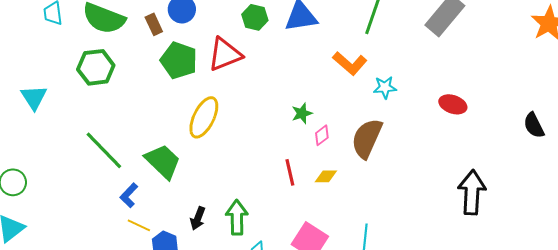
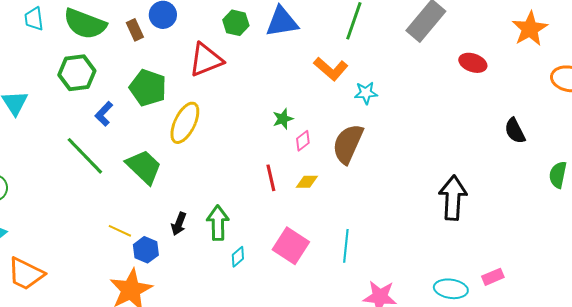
green pentagon: (179, 60) -> (148, 88), moved
red ellipse: (453, 104) -> (473, 63), moved
blue L-shape: (129, 195) -> (104, 114), moved

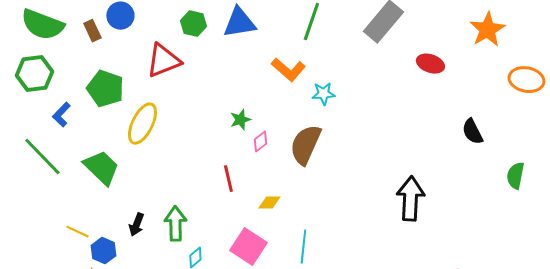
yellow diamond: (307, 182) -> (269, 203), moved

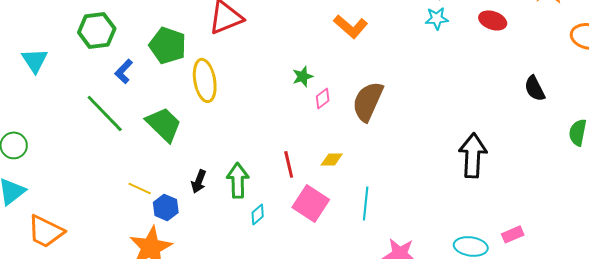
cyan star: (323, 94) -> (437, 18), moved
yellow ellipse: (142, 124) -> (205, 80), turned -36
red line: (228, 179) -> (289, 164), moved

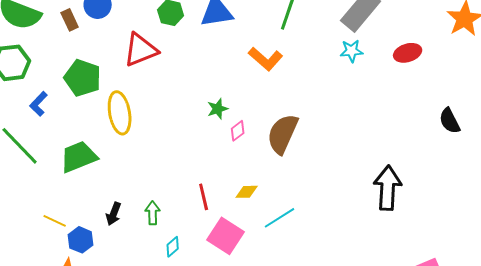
red ellipse: (493, 20) -> (408, 53), turned -36
green trapezoid: (164, 124) -> (79, 157), turned -66
green arrow: (238, 180) -> (153, 213), size x0.7
cyan line: (366, 203) -> (280, 218), moved, turned 52

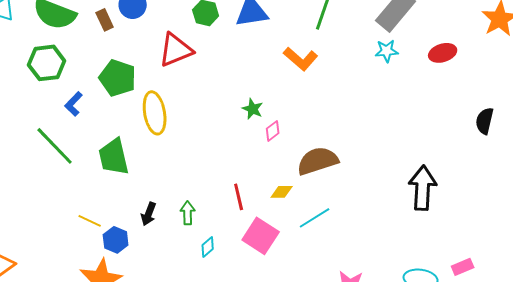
green star: (218, 109) -> (253, 109), turned -30
black semicircle: (450, 121) -> (485, 121), turned 40
brown semicircle: (283, 134) -> (318, 161), moved, turned 48
green trapezoid: (79, 157) -> (114, 157), turned -81

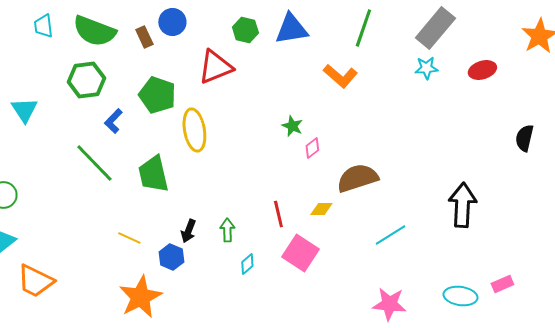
cyan line: (315, 218) -> (390, 235), moved
blue hexagon: (116, 240) -> (171, 257), moved

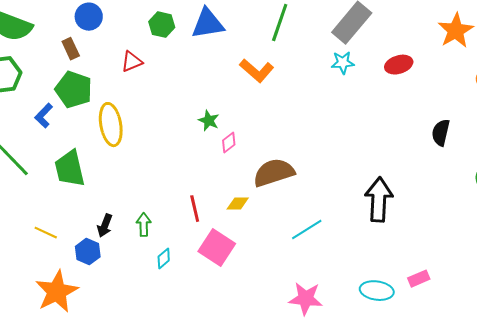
brown rectangle: (144, 37) -> (71, 49), moved
red triangle: (215, 67) -> (132, 62), size x0.6
blue L-shape: (113, 121) -> (44, 116), moved

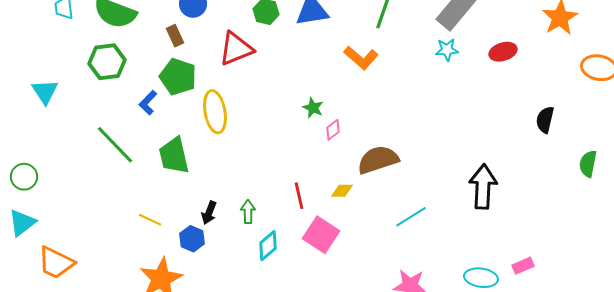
red triangle: (132, 62) -> (236, 49), size x1.6
cyan diamond: (164, 259) -> (268, 246), size x1.4

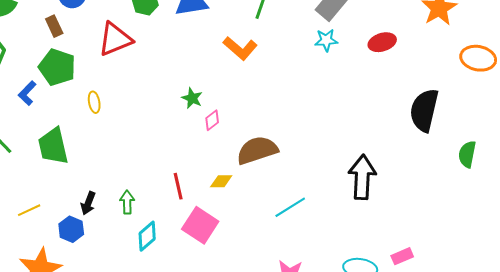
yellow ellipse: (215, 112) -> (94, 102), size x0.5
black semicircle: (545, 120) -> (424, 110), size x1.6
yellow line: (150, 220) -> (29, 210), turned -50

